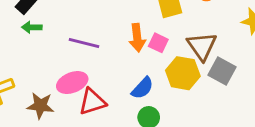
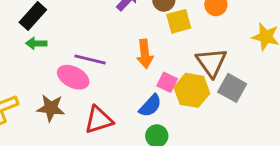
pink square: (158, 43) -> (167, 82), moved
pink ellipse: (72, 83) -> (73, 77), moved, turned 48
brown star: (40, 106) -> (51, 108), moved

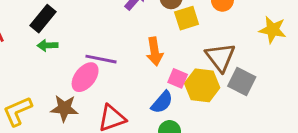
pink ellipse: (73, 77) -> (85, 77), turned -76

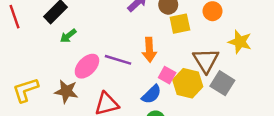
yellow star: (273, 30) -> (240, 42), moved
green arrow: (48, 45) -> (68, 36), moved, turned -42
purple line: (101, 59) -> (118, 60), moved

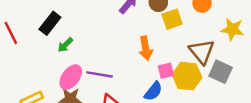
purple line: (118, 60) -> (100, 74), moved
pink ellipse: (87, 66) -> (71, 77), moved
pink square: (167, 75) -> (166, 71), turned -35

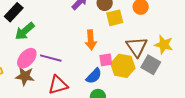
yellow star: (232, 29) -> (164, 45), moved
green arrow: (65, 45) -> (25, 31), size x1.5

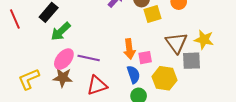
orange arrow: (91, 40) -> (129, 49), moved
gray square: (151, 65) -> (192, 61), turned -30
yellow hexagon: (123, 66) -> (165, 78), moved
blue semicircle: (94, 76) -> (134, 74), turned -60

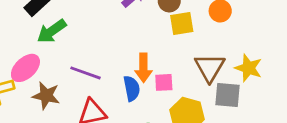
pink ellipse: (64, 59) -> (25, 68), moved
blue semicircle: (134, 74) -> (132, 88), moved

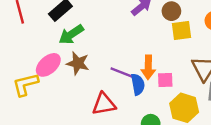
purple line: (85, 73) -> (123, 73), moved
brown star: (46, 96) -> (78, 63), moved

